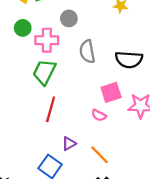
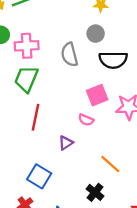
gray circle: (69, 18) -> (96, 34), moved
purple triangle: (69, 144) -> (66, 143), moved
orange line: (100, 155) -> (110, 164), moved

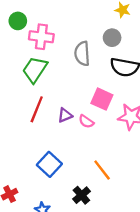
pink square: (97, 95) -> (102, 99), turned 35
purple triangle: (66, 143) -> (65, 115), moved
blue square: (39, 176) -> (49, 164), moved

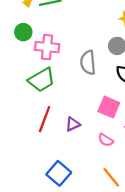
green trapezoid: (35, 70) -> (42, 80), turned -152
pink semicircle: (86, 121) -> (106, 140), moved

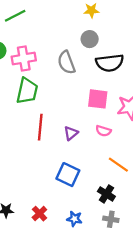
green trapezoid: (42, 80) -> (27, 91), turned -32
purple triangle: (73, 124) -> (71, 133), moved

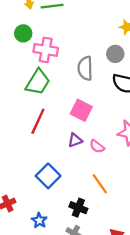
pink square: (98, 99) -> (81, 110), moved
purple triangle: (71, 133) -> (75, 140), moved
black cross: (106, 194) -> (78, 208), turned -30

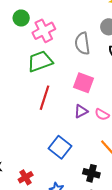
pink cross: (46, 50) -> (44, 31), turned -30
green trapezoid: (38, 82) -> (40, 61), turned -135

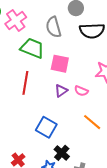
green trapezoid: (40, 61) -> (32, 48), moved, turned 50
black cross: (91, 173) -> (62, 153), moved, turned 35

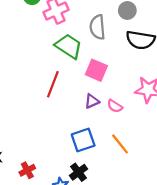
blue square: (46, 127) -> (83, 140), moved, turned 30

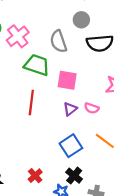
red cross: (27, 170) -> (35, 176), moved

